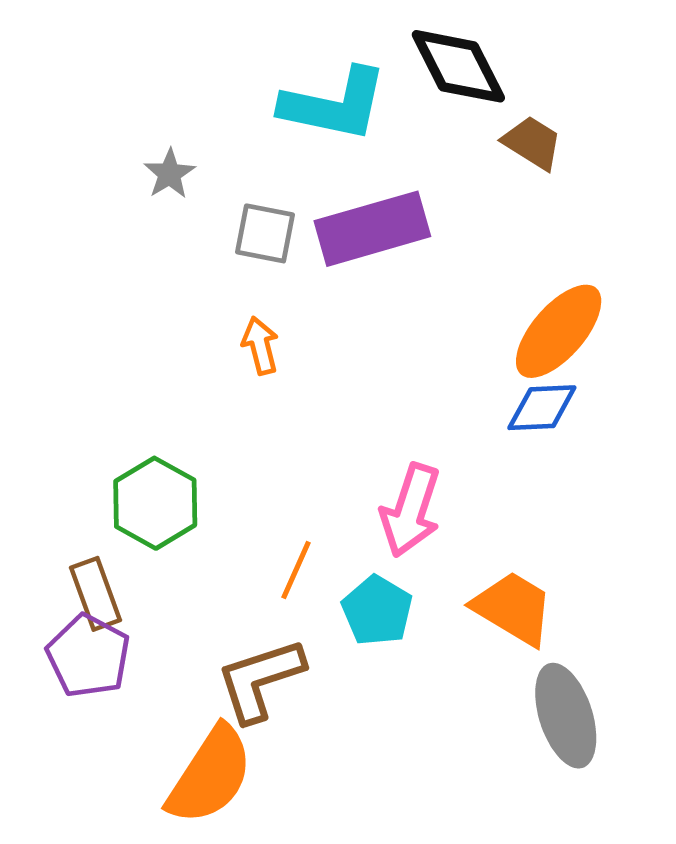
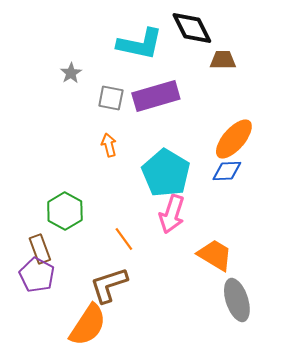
brown trapezoid: (532, 143) -> (223, 60), turned -32
orange line: (296, 570) -> (124, 239), turned -60
cyan pentagon: (377, 611) -> (166, 173), moved, size x1.6

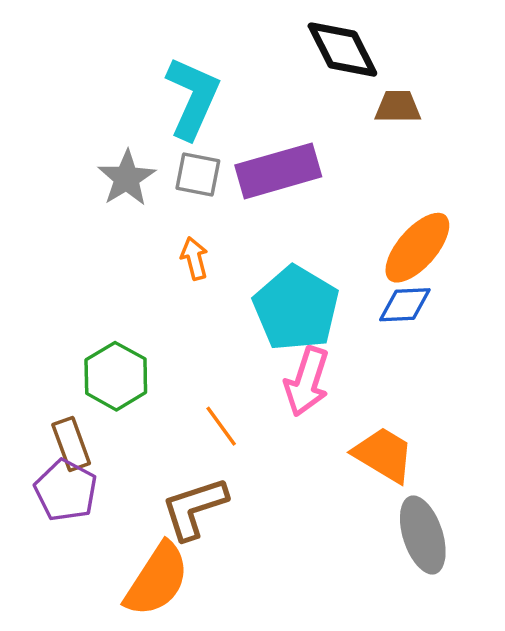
cyan L-shape: (140, 44) -> (193, 98), moved, turned -78
gray star: (71, 73) -> (127, 178), moved, size x1.5

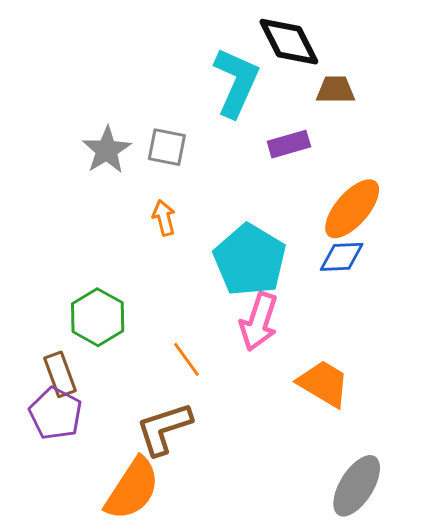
cyan L-shape: (193, 98) -> (236, 82), moved
purple rectangle: (278, 171) -> (289, 144), moved, size x0.6
gray ellipse: (423, 535) -> (357, 486), moved, turned 50

